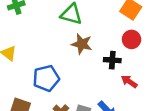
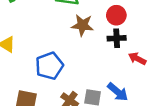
red circle: (132, 39) -> (116, 15), moved

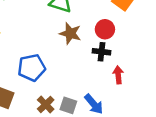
red arrow: (137, 59) -> (118, 75), turned 48

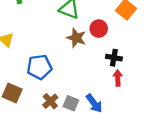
red circle: (105, 29) -> (99, 29), moved
black cross: (101, 52) -> (114, 58), moved

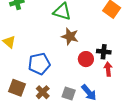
red circle: (99, 29) -> (86, 59), moved
brown cross: (50, 101) -> (43, 92), moved

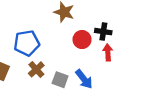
brown cross: (43, 92) -> (36, 69), moved

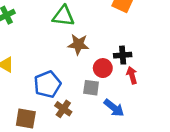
gray square: (60, 80) -> (91, 88), moved

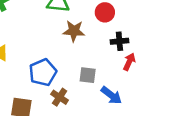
red circle: (103, 68) -> (105, 12), moved
red arrow: (132, 75) -> (129, 62), turned 42

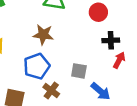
brown star: (74, 31) -> (43, 35), moved

